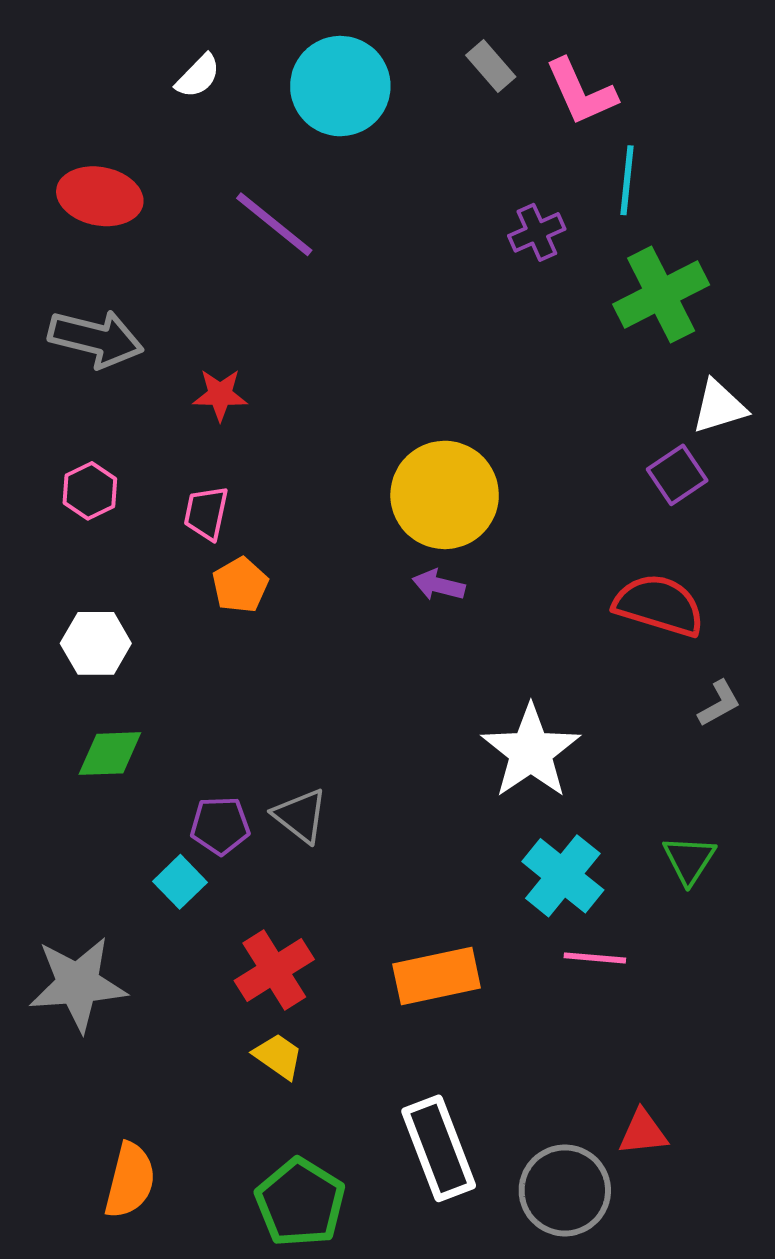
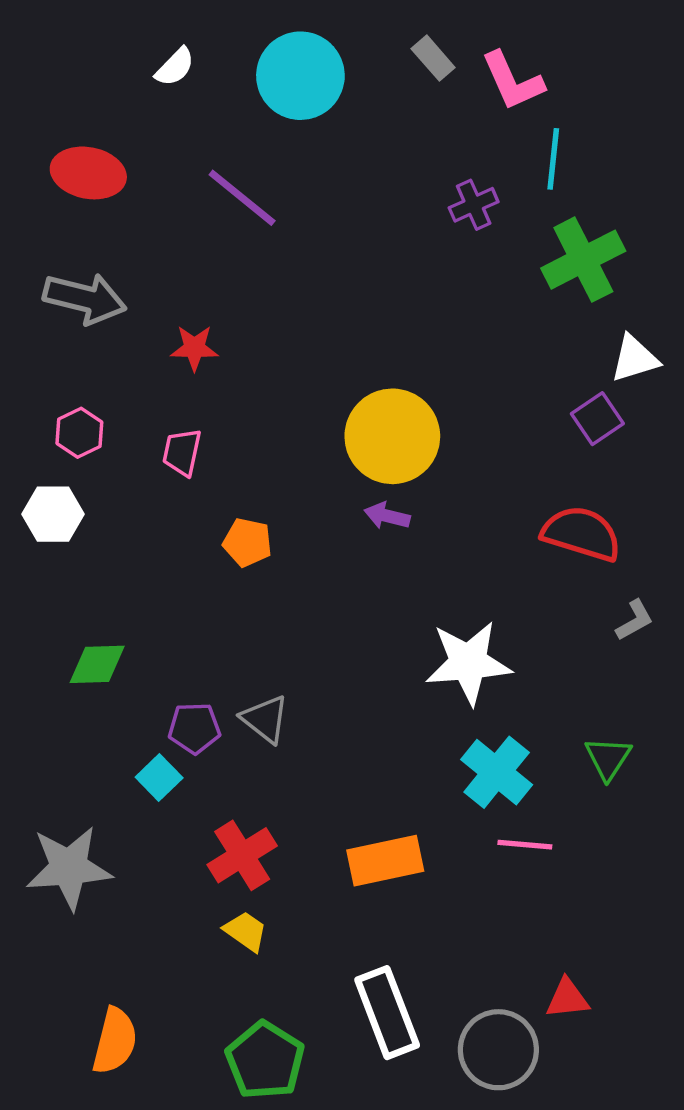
orange pentagon: (240, 585) -> (247, 542), moved, turned -30
white hexagon: (96, 643) -> (53, 514), moved
white star: (531, 752) -> (468, 663), turned 30

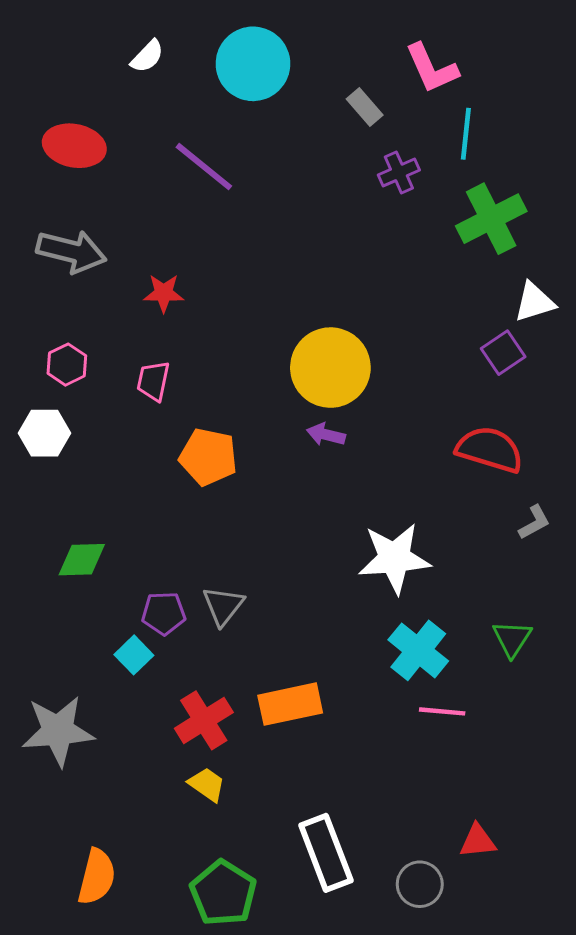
gray rectangle: (433, 58) -> (365, 107), moved
orange pentagon: (247, 542) -> (208, 457), size x1.4
gray triangle: (265, 719) -> (223, 606), turned 30
orange rectangle: (385, 861) -> (290, 704), moved
gray circle: (498, 1050) -> (420, 884), size x0.7

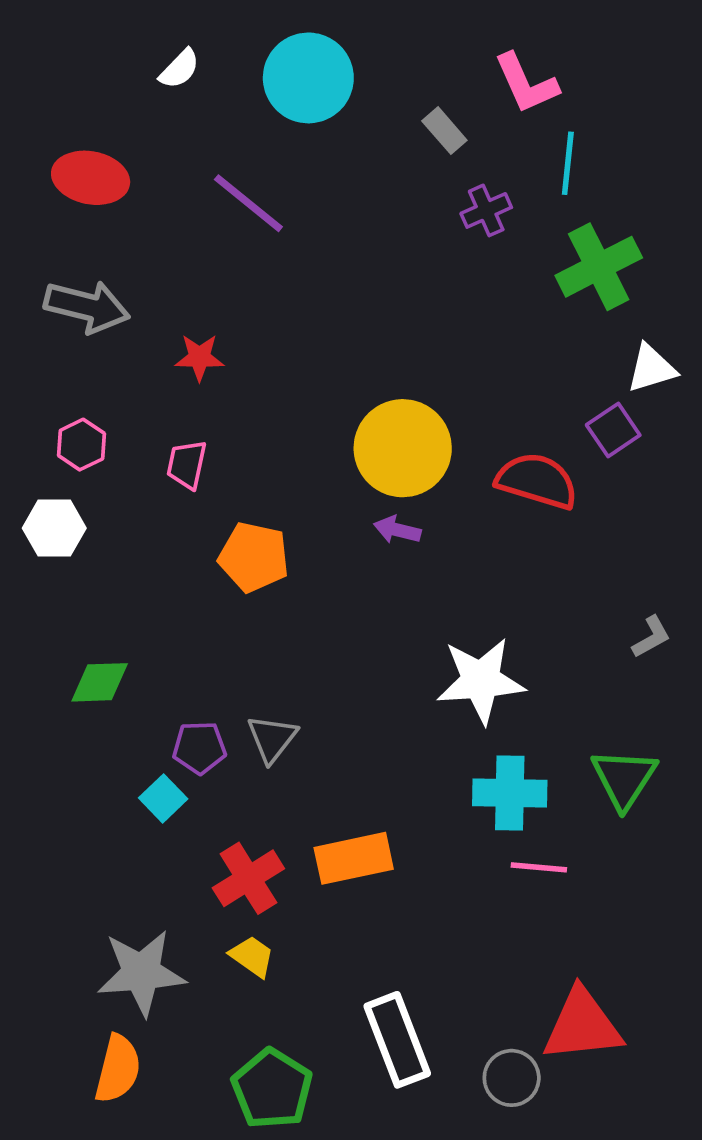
red semicircle: (490, 449) -> (537, 481), moved
green triangle: (512, 639) -> (624, 778), size x1.4
cyan cross: (418, 650) -> (510, 793), turned -38
gray star: (58, 731) -> (141, 973), moved
red triangle: (478, 841) -> (582, 1025), size x1.8

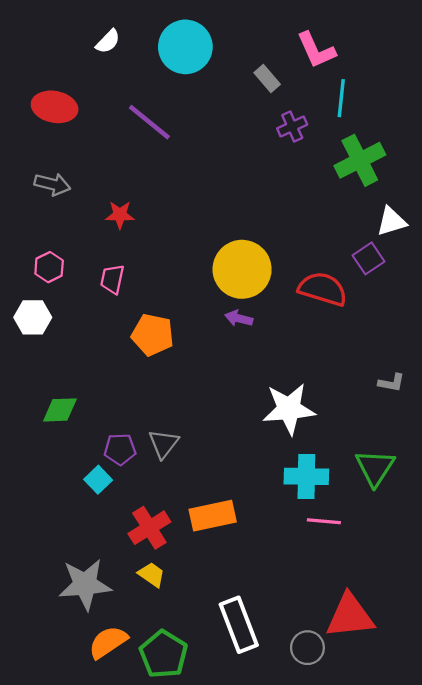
gray arrow: (87, 307) -> (52, 184), size x0.7
gray L-shape: (651, 637) -> (391, 383), turned 40
orange semicircle: (118, 1069) -> (108, 642), moved, turned -138

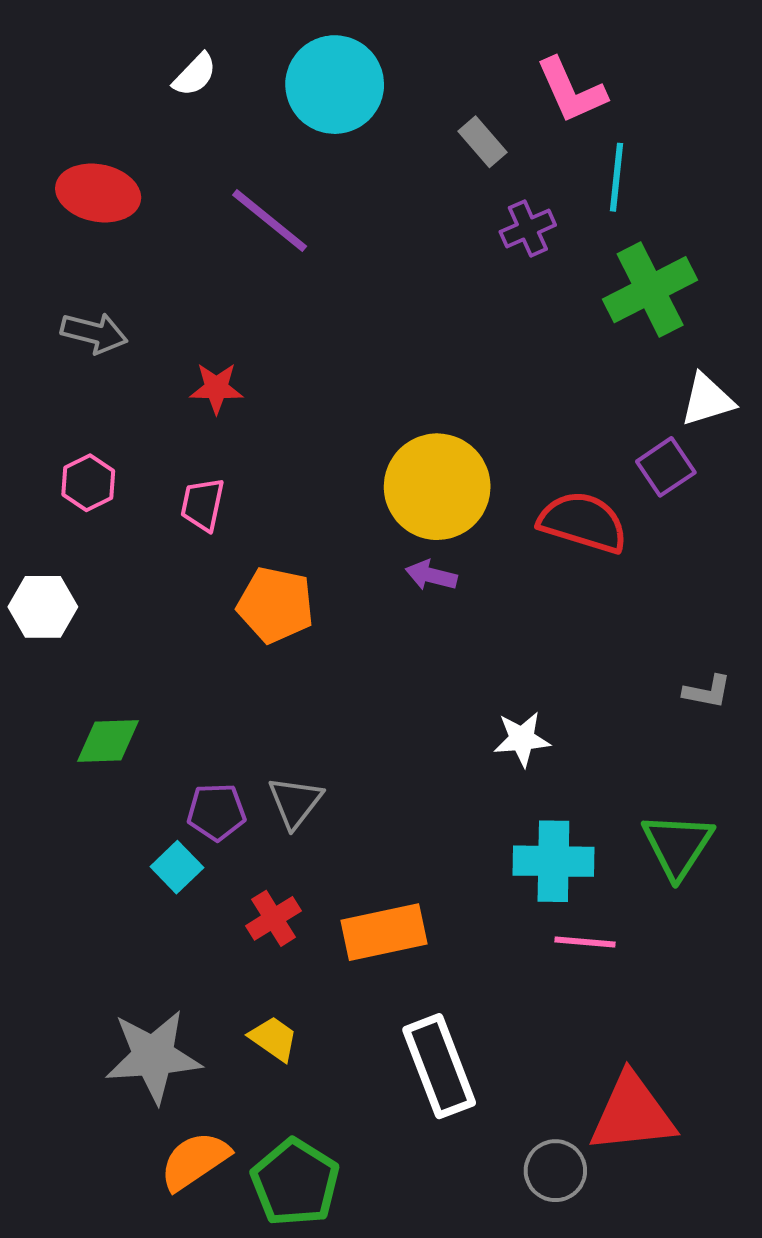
white hexagon: (33, 317) -> (43, 607), moved
white star: (289, 409) -> (522, 739), size x0.6
red cross: (149, 528) -> (274, 918), moved, size x0.7
white rectangle: (239, 625) -> (439, 1066), moved

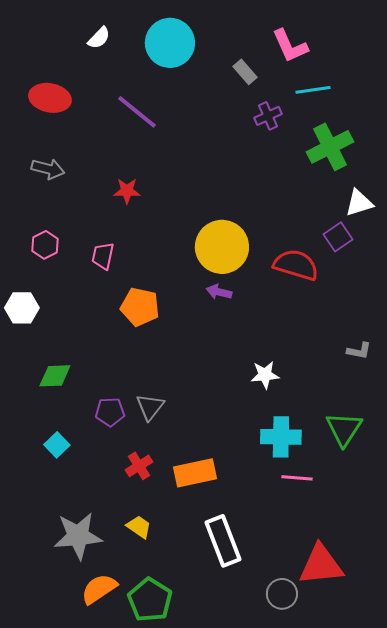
cyan line: (617, 177) -> (313, 90), turned 76
red star: (216, 388) -> (127, 191), moved
cyan square: (177, 867) -> (57, 445), moved

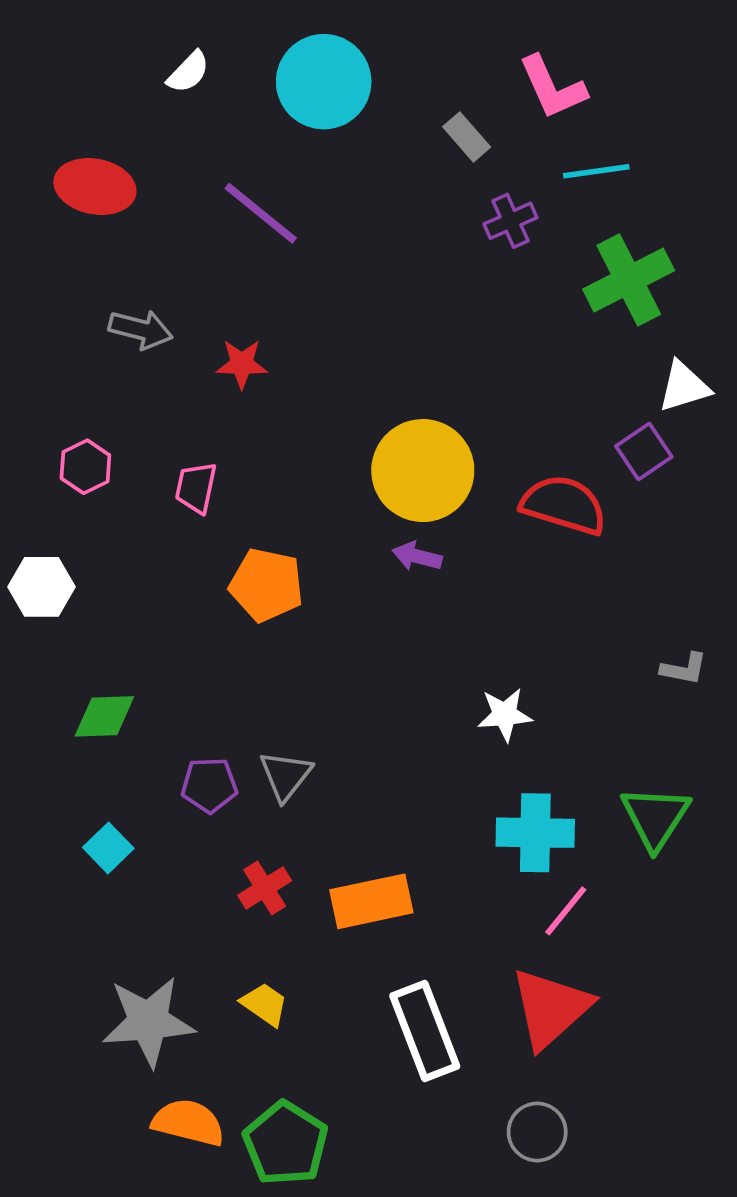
gray arrow: (48, 169) -> (141, 329), moved
pink line: (297, 478) -> (566, 911), turned -56
red triangle: (321, 565) -> (551, 1008), moved, turned -36
orange semicircle: (99, 589) -> (188, 1122), turned 48

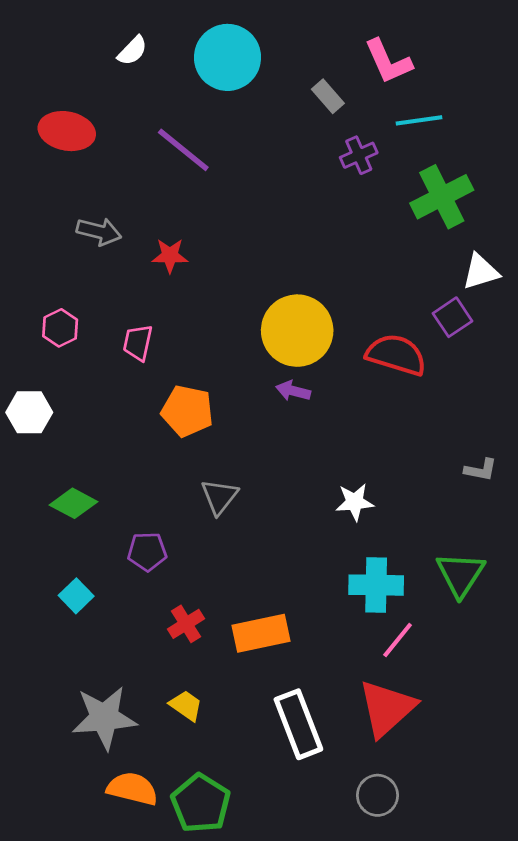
green diamond: (104, 716) -> (73, 503), turned 30
gray triangle: (286, 776) -> (219, 497), moved

